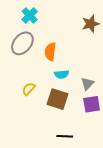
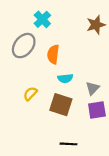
cyan cross: (30, 15) -> (42, 19), moved

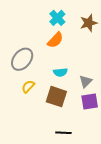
cyan cross: (42, 19) -> (57, 18), moved
gray ellipse: (24, 46) -> (22, 59), moved
orange semicircle: (53, 54) -> (55, 40), moved, turned -144

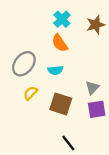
orange semicircle: (55, 40) -> (60, 43), turned 102
cyan semicircle: (60, 72) -> (55, 70), moved
black line: (63, 133) -> (68, 143), turned 49

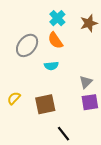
gray ellipse: (24, 64) -> (27, 45), moved
yellow semicircle: (30, 93) -> (14, 98), moved
brown square: (61, 104) -> (45, 104), moved, turned -30

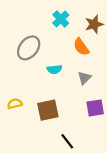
orange semicircle: (55, 40) -> (81, 47), moved
gray triangle: (86, 82) -> (84, 78), moved
yellow semicircle: (14, 98) -> (15, 104), turned 32

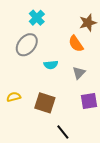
cyan cross: (61, 19) -> (37, 18), moved
brown square: (48, 110) -> (45, 103), turned 30

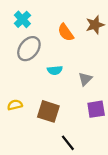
cyan cross: (37, 18) -> (22, 19), moved
orange semicircle: (76, 44) -> (66, 32), moved

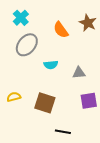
brown star: (95, 25) -> (88, 23), turned -30
gray triangle: (85, 79) -> (79, 73), turned 40
black line: (68, 143) -> (63, 132), turned -42

